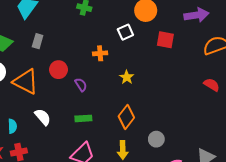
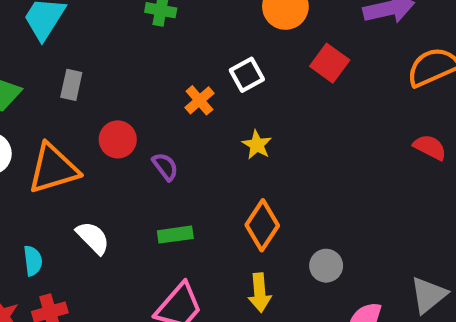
white square: (125, 32) -> (247, 75), moved
red square: (165, 40) -> (330, 63), turned 30
orange cross: (100, 53) -> (199, 100), turned -32
orange triangle: (26, 82) -> (53, 169), turned -40

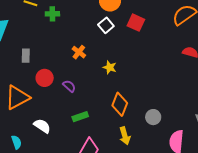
white square: (247, 75) -> (106, 25), moved
gray rectangle: (71, 85) -> (26, 56), moved

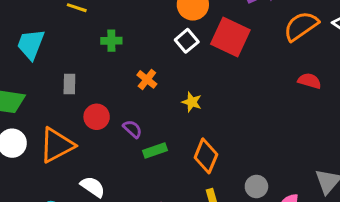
green cross: (52, 14) -> (111, 41), moved
red square: (136, 23) -> (230, 37), size x1.5
green rectangle: (80, 117) -> (155, 151), moved
gray circle: (153, 117) -> (256, 186), moved

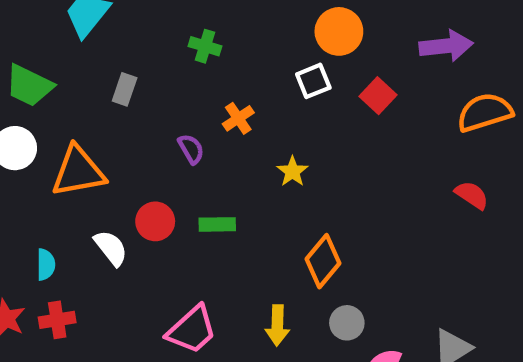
red square: (230, 37) -> (378, 96), size x0.6
red circle: (97, 117) -> (155, 221), moved
purple semicircle: (132, 129) -> (191, 149), moved
orange diamond: (206, 156) -> (323, 261), moved

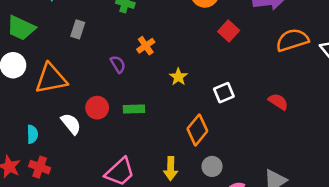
white square: (313, 81) -> (224, 93), moved
red semicircle: (472, 195) -> (278, 102), moved
red cross: (57, 320) -> (40, 167), turned 30

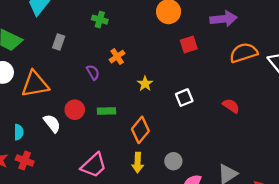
red square: (229, 31) -> (189, 44), turned 30
orange diamond: (197, 130) -> (140, 130), moved

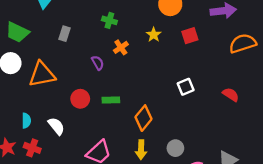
green cross: (100, 20) -> (109, 20), moved
yellow star: (145, 84) -> (154, 35), moved
white semicircle: (52, 123) -> (56, 126), moved

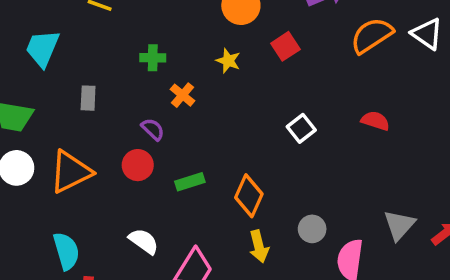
red circle: (80, 99) -> (138, 165), moved
cyan semicircle: (26, 121) -> (66, 251), size x1.5
white semicircle: (56, 126) -> (144, 241), moved

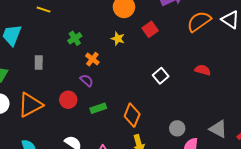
green cross: (153, 58) -> (75, 38), turned -32
purple semicircle: (153, 129) -> (87, 80), moved
gray triangle: (399, 225) -> (218, 129), turned -42
gray circle: (312, 229) -> (177, 128), moved

